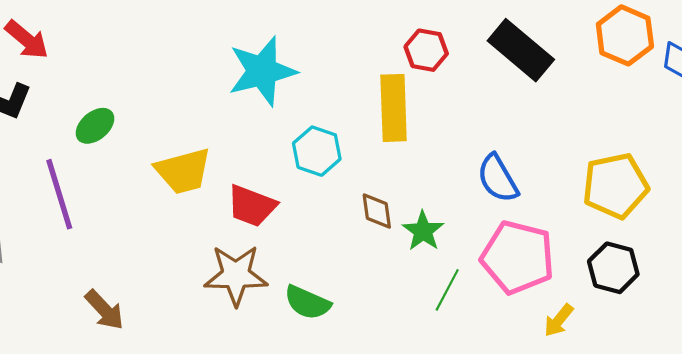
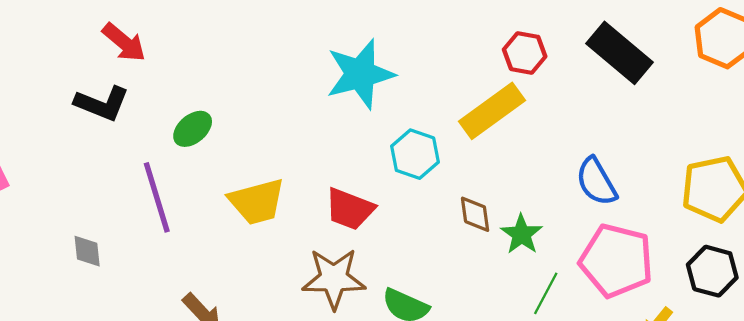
yellow rectangle: (394, 108) -> (492, 111), turned 56
yellow trapezoid: (183, 171) -> (257, 202), moved

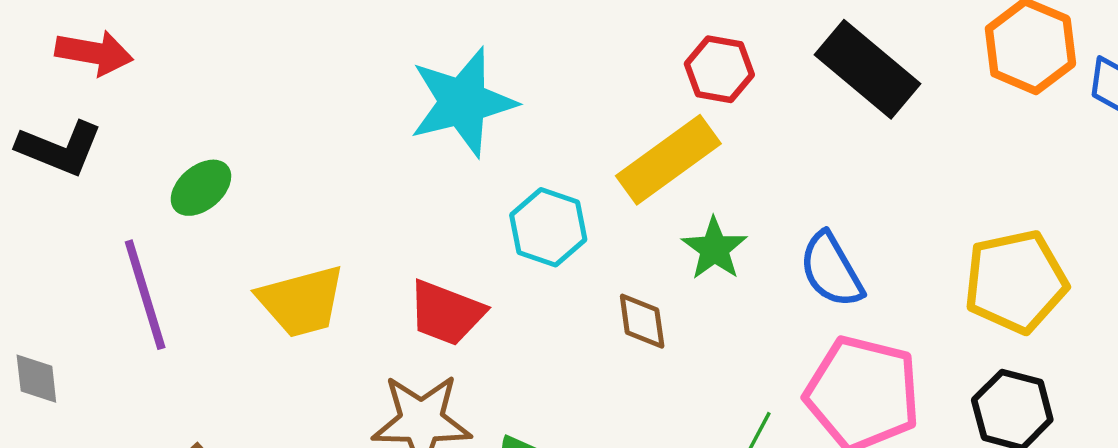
red arrow: (124, 42) -> (94, 53), turned -30
green star: (521, 234) -> (714, 249), moved

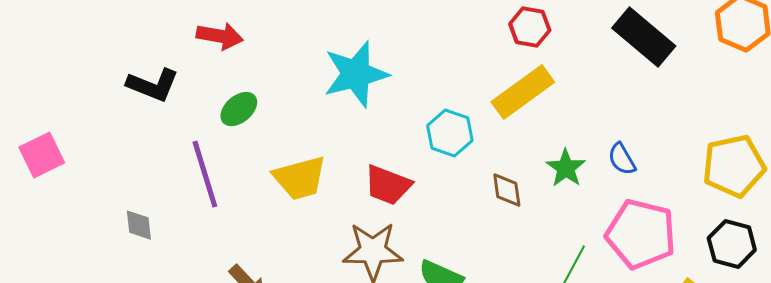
red arrow: (94, 53) -> (220, 36), moved
red hexagon: (719, 69) -> (530, 27), moved
cyan star: (463, 102) -> (356, 74), moved
green star: (714, 249) -> (566, 168), moved
blue semicircle: (831, 270) -> (622, 159), size x0.7

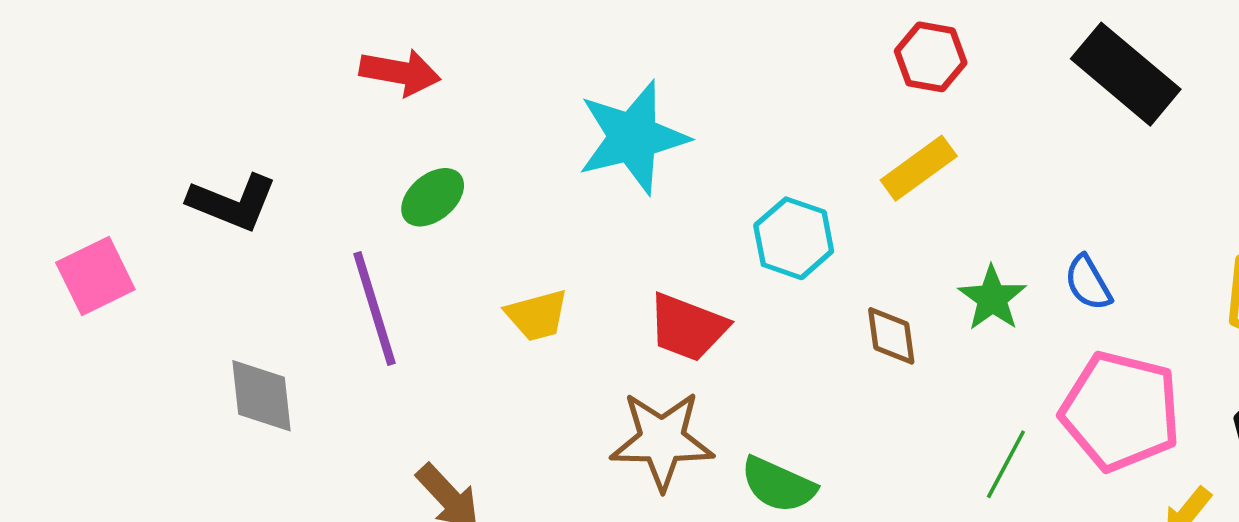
black L-shape: (153, 85) -> (232, 202), moved
yellow rectangle: (523, 92) -> (919, 168), size x0.7
yellow trapezoid: (300, 178) -> (537, 315), size x0.7
gray diamond: (139, 225) -> (261, 396), size x1.4

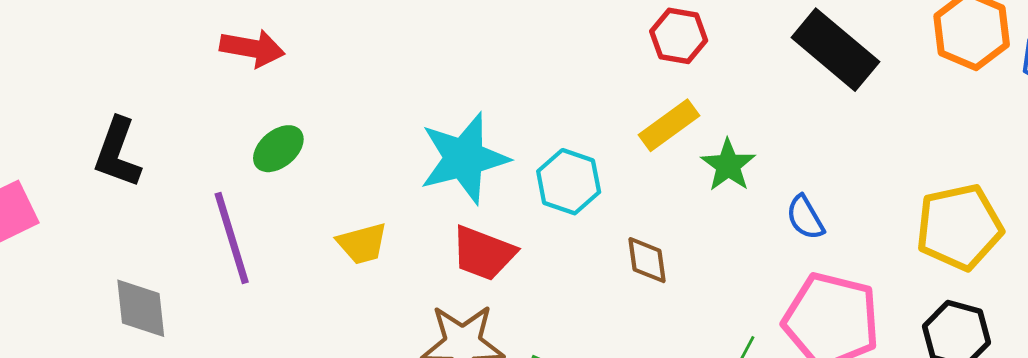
cyan star: (633, 137) -> (464, 158), moved
black L-shape: (232, 202) -> (117, 153), turned 88
green star: (992, 298) -> (728, 165), moved

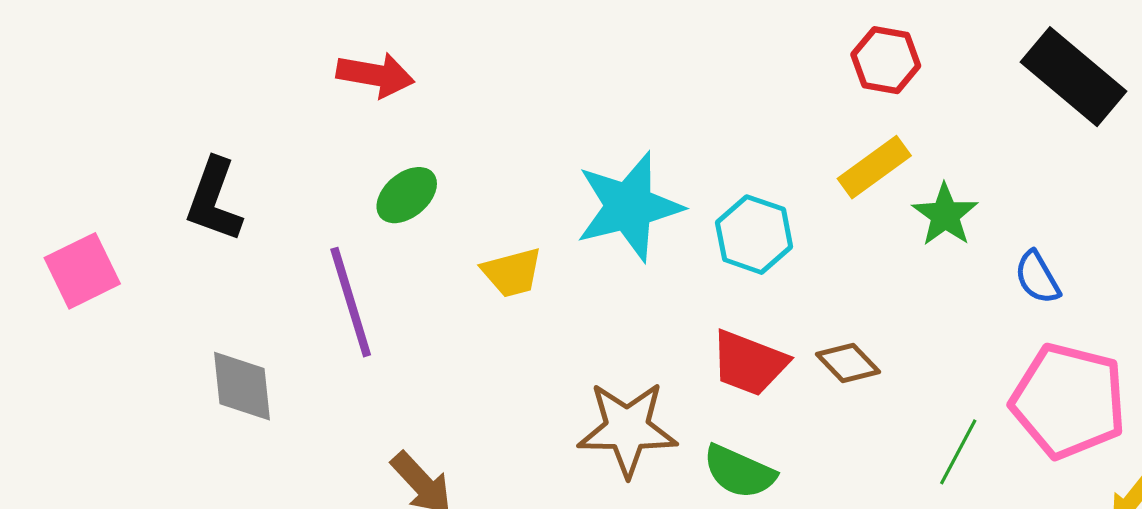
yellow trapezoid: (362, 244) -> (512, 272), moved
red trapezoid: (483, 253) -> (749, 363), moved
brown diamond: (647, 260) -> (848, 363), moved, turned -36

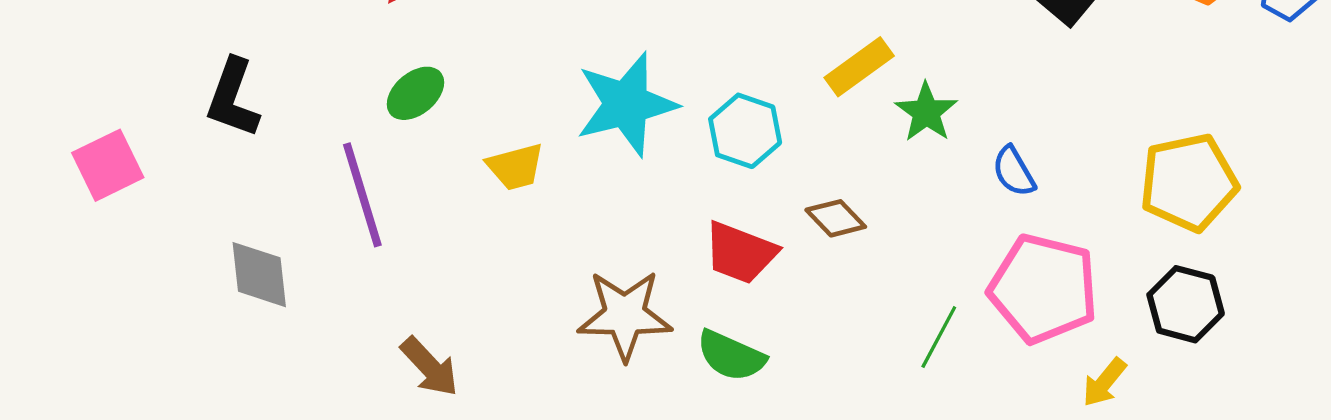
brown diamond: (848, 363) -> (836, 218), moved

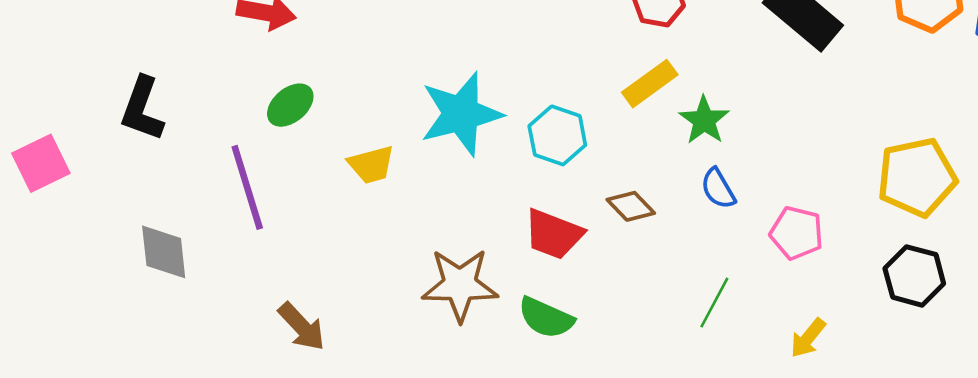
blue semicircle: (1014, 171) -> (718, 189), moved
pink pentagon: (1043, 289) -> (797, 233), moved, size x0.6
yellow arrow: (1104, 382) -> (808, 338), moved

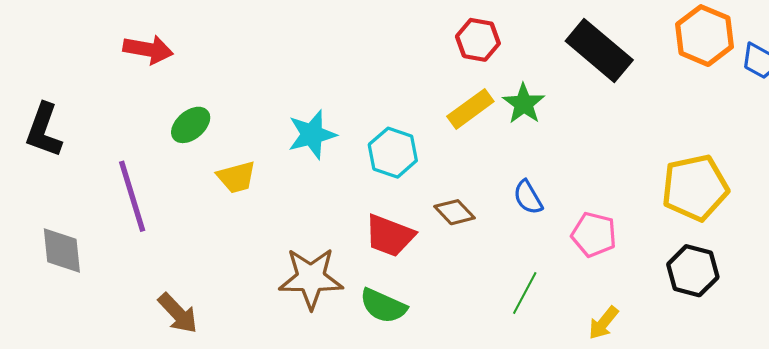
green ellipse: (290, 105) -> (191, 125), moved
cyan star: (461, 114) -> (312, 135), size x0.7
green star: (704, 120) -> (524, 104), moved

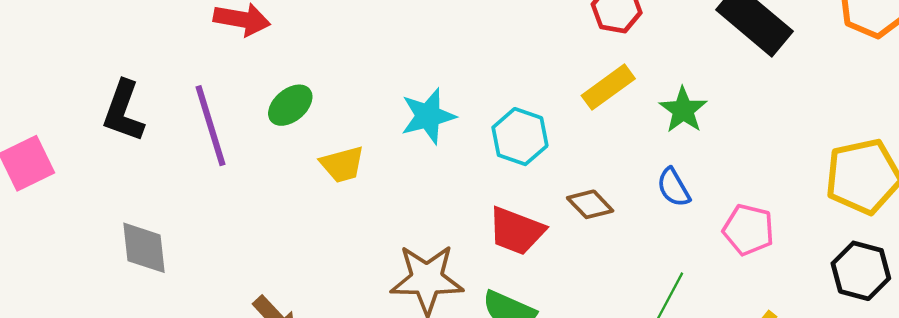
green star: (524, 104) -> (683, 110), moved
purple line: (132, 196) -> (210, 126), moved

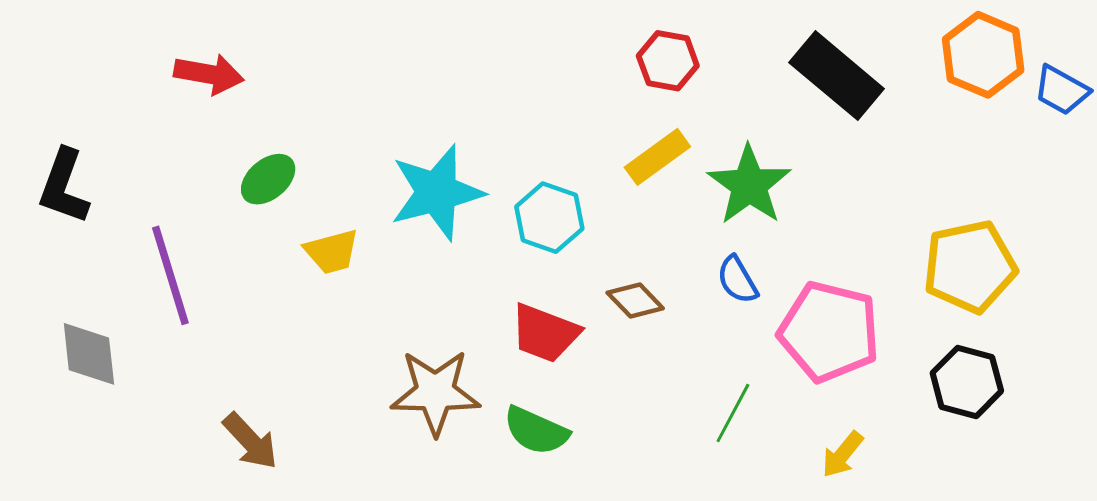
green star: (683, 110) -> (749, 185), size x1.4
cyan star: (428, 116) -> (437, 192), size x1.4
purple line: (210, 126) -> (170, 275), moved
pink pentagon: (748, 230) -> (829, 332), size x1.6

